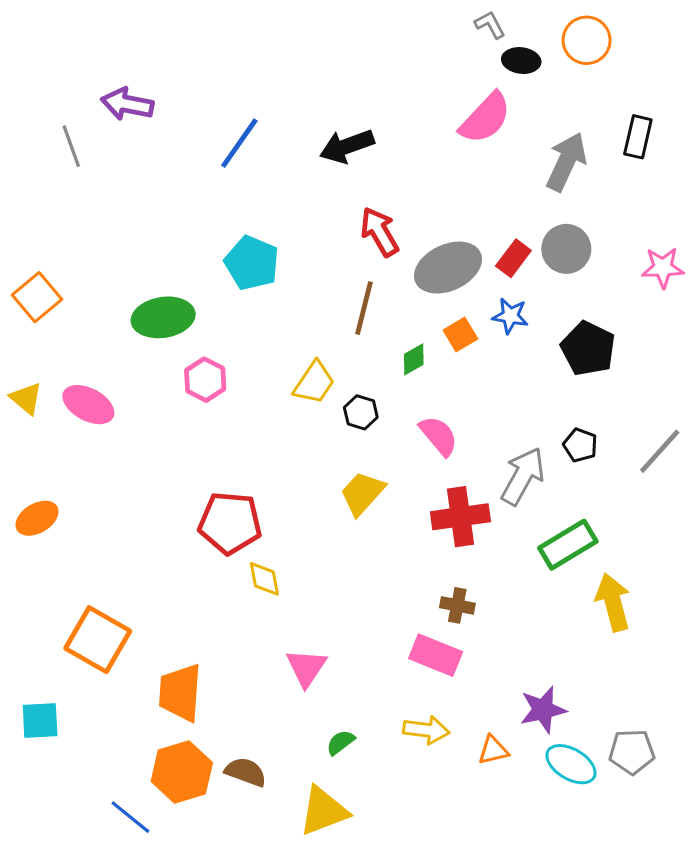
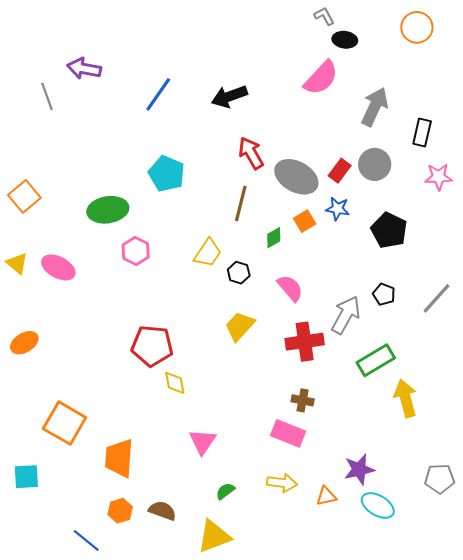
orange circle: (587, 40) -> (417, 27), moved
black rectangle: (638, 137) -> (422, 132), moved
gray ellipse: (448, 268) -> (296, 177), turned 54
gray pentagon: (632, 752) -> (440, 479), moved
orange hexagon: (182, 772) -> (120, 511), size x0.6

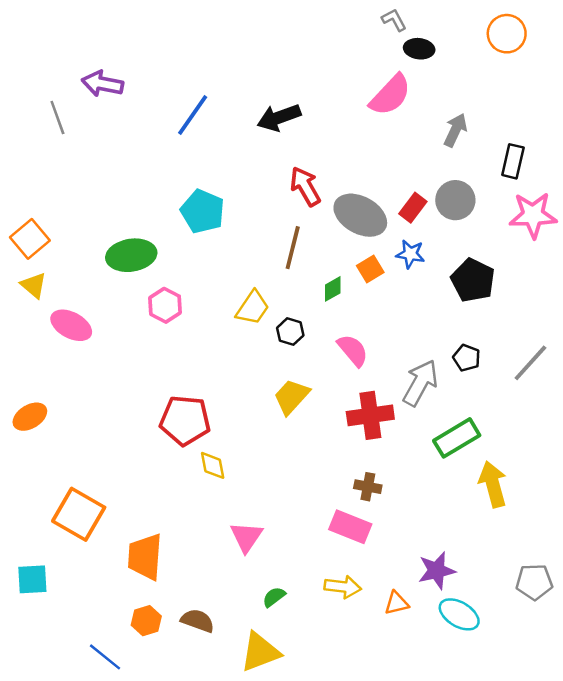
gray arrow: (375, 107) -> (455, 130), size x0.7
pink star: (439, 177) -> (533, 215), size x1.4
yellow triangle: (17, 263) -> (34, 285), moved

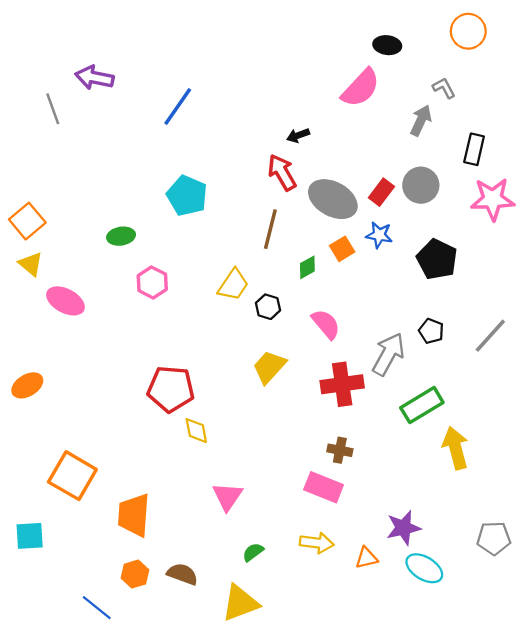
gray L-shape: (394, 20) -> (444, 88), moved
black arrow: (279, 118) -> (298, 135), moved, size x0.6
green ellipse: (131, 255) -> (121, 236), size x0.6

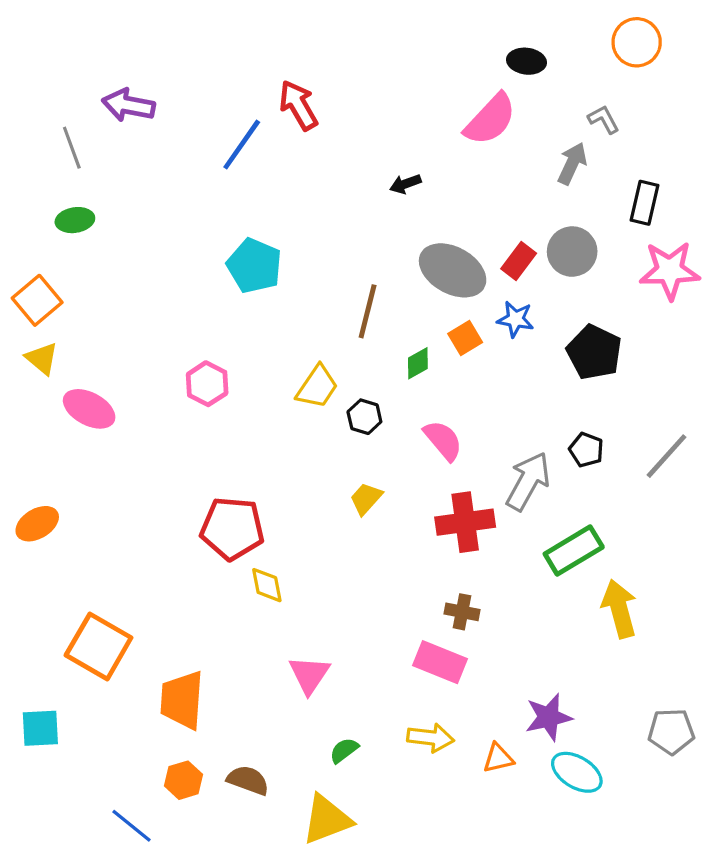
red arrow: (282, 172) -> (298, 105), moved
green ellipse: (121, 236) -> (75, 220), moved
yellow trapezoid: (269, 367) -> (366, 499), size x0.7

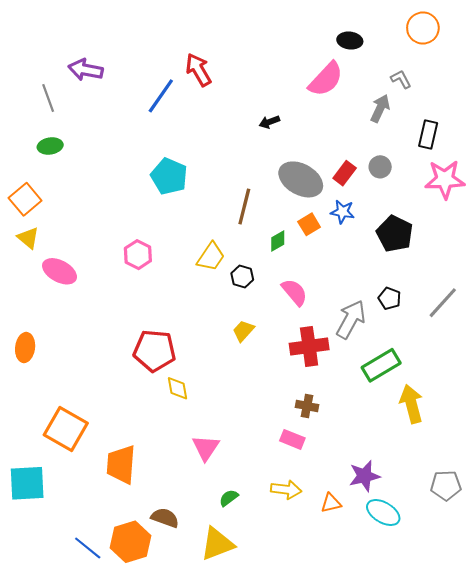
gray circle: (572, 252) -> (380, 167), size x0.7
orange ellipse: (37, 524) -> (25, 348), turned -52
pink rectangle: (440, 662) -> (292, 439), size x0.7
cyan square: (40, 728) -> (27, 483), size x1.4
orange hexagon: (183, 780) -> (131, 542), moved, size x1.6

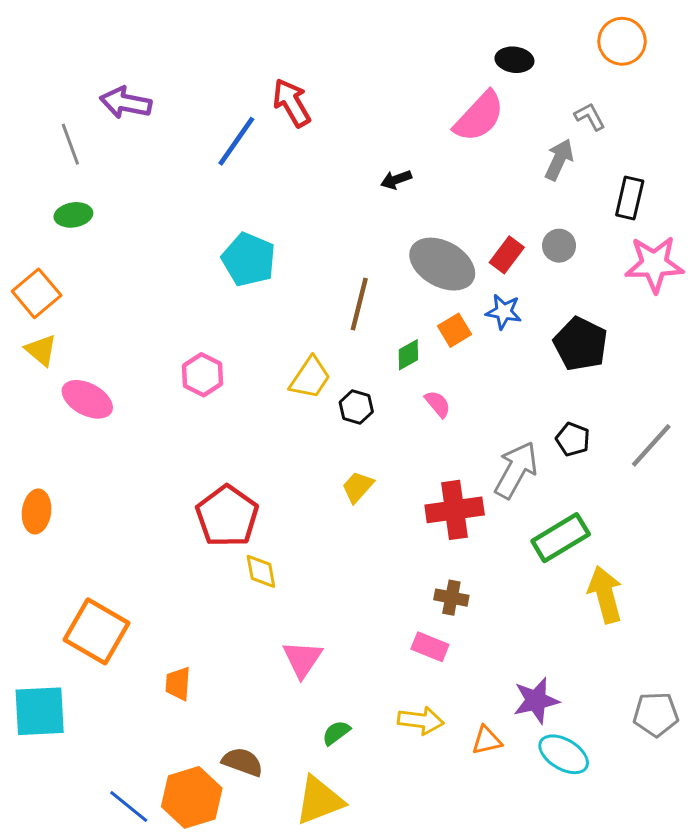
pink semicircle: (294, 292) -> (438, 404), moved, size x0.7
red pentagon: (155, 351) -> (227, 516), turned 30
orange trapezoid: (121, 464) -> (178, 684), size x0.6

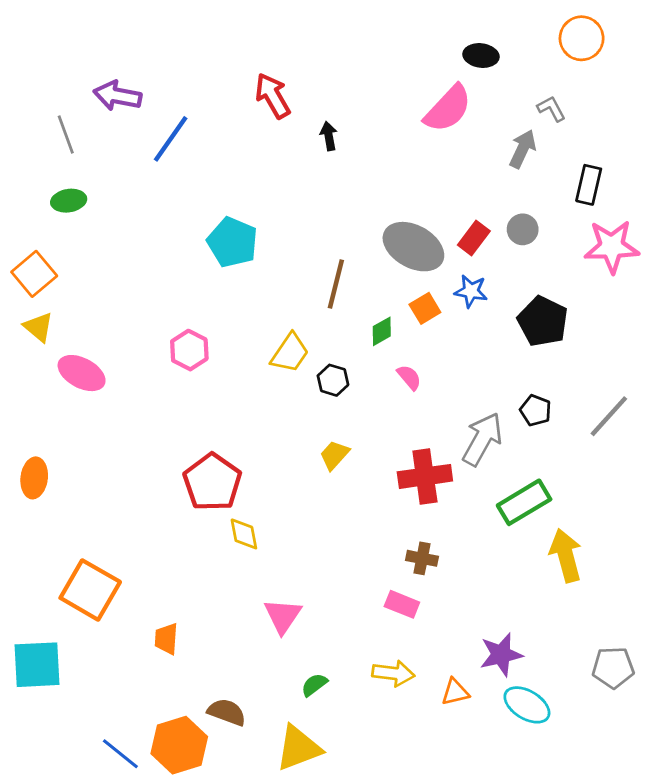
blue line: (236, 141) -> (171, 139), moved
black arrow: (396, 180) -> (329, 136), moved, turned 100

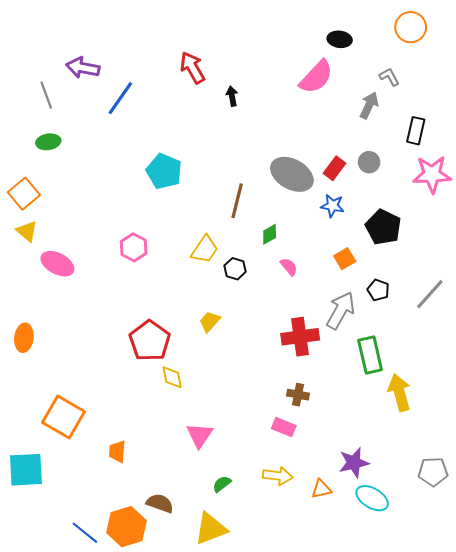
orange square: (425, 308) -> (345, 259), moved
yellow trapezoid: (334, 455) -> (210, 322), moved
green rectangle: (524, 502) -> (370, 355), turned -72

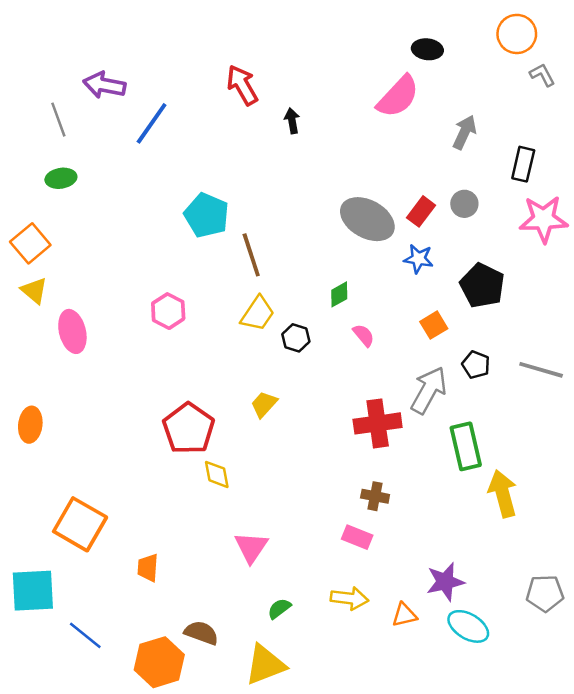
gray L-shape: (389, 77) -> (542, 75), moved
brown line: (237, 201) -> (251, 255), moved, turned -32
pink ellipse: (57, 264) -> (72, 331), turned 48
gray line: (430, 294) -> (541, 370), turned 64
blue line: (85, 533) -> (85, 635), moved

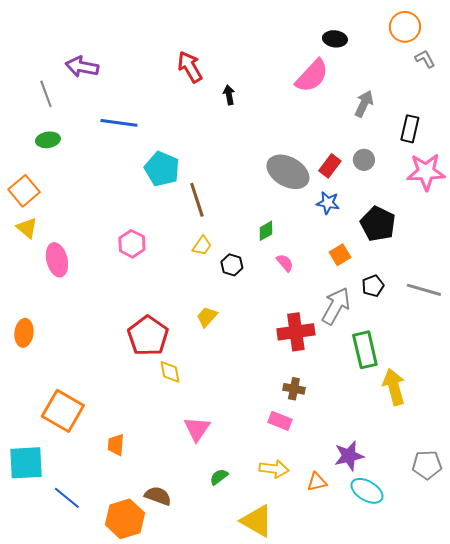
blue line: (152, 123) -> (119, 123), moved, turned 63
yellow trapezoid: (258, 314) -> (202, 246), size x0.7
black pentagon: (476, 365) -> (373, 286), turned 30
yellow triangle: (265, 665) -> (257, 521), moved, turned 51

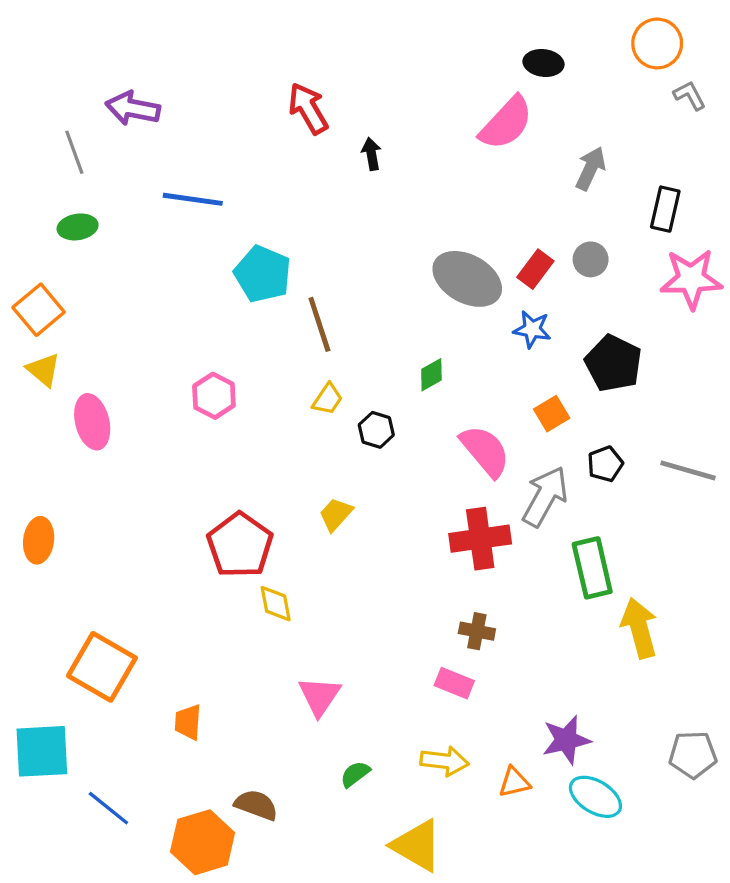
pink semicircle: (285, 263) -> (485, 451), moved, size x1.8

